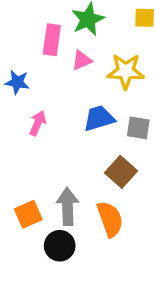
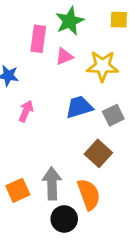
gray square: (138, 128) -> (113, 115), turned -35
black circle: (60, 246) -> (64, 219), moved

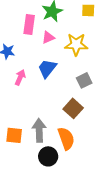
blue trapezoid: (79, 107) -> (47, 68), moved, turned -35
orange square: (18, 190) -> (14, 135), turned 30

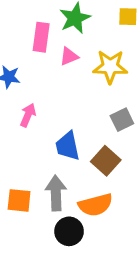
blue trapezoid: (47, 68) -> (68, 146), moved, turned -50
orange semicircle: (66, 138) -> (96, 205), turned 95

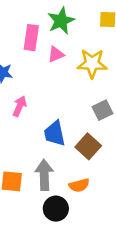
orange semicircle: (96, 205) -> (79, 185), size x0.7

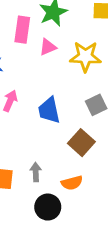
blue trapezoid: (55, 133) -> (49, 110), moved
gray arrow: (44, 175) -> (36, 172), size x0.6

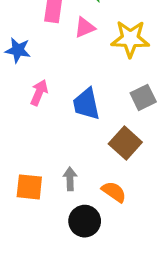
orange semicircle: (72, 183) -> (114, 192), turned -130

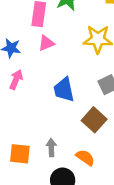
pink triangle: (85, 27) -> (46, 43), moved
pink arrow: (39, 93) -> (16, 80), moved

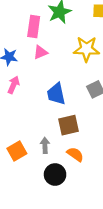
brown square: (94, 120) -> (68, 125), moved, turned 35
orange square: (20, 154) -> (17, 151), turned -36

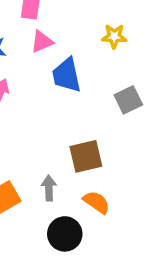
yellow star: (86, 49) -> (114, 36), size x0.6
blue trapezoid: (56, 94) -> (67, 75), moved

